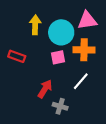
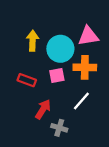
red rectangle: (17, 56) -> (27, 80), moved

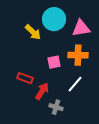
yellow arrow: (33, 41) -> (33, 32), turned 132
cyan circle: (60, 49) -> (54, 19), moved
red rectangle: (27, 80) -> (25, 78), moved

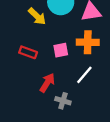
red rectangle: (25, 78) -> (28, 52), moved

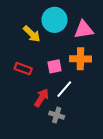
white line: (84, 75) -> (64, 89), moved

